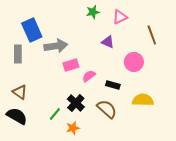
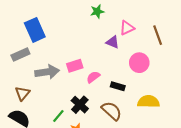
pink triangle: (120, 17) -> (127, 28), moved
gray arrow: (56, 46) -> (47, 72), moved
gray rectangle: (18, 54) -> (20, 54), turned 66
brown triangle: (20, 92) -> (23, 93), turned 35

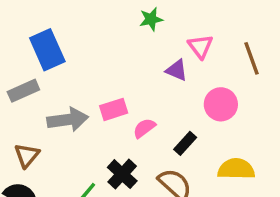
pink triangle: (127, 28) -> (200, 46), turned -42
black rectangle: (118, 86) -> (185, 143), turned -64

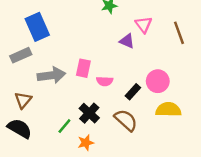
pink circle: (221, 104) -> (158, 81), moved
pink rectangle: (114, 109) -> (83, 68), turned -60
pink semicircle: (144, 128) -> (105, 81), turned -140

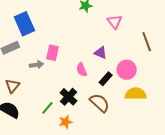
brown line: (179, 33) -> (147, 42), moved
purple triangle: (127, 41) -> (101, 53), moved
pink rectangle: (83, 68) -> (52, 53), moved
gray arrow: (51, 75) -> (36, 65), size x0.6
pink semicircle: (105, 81) -> (82, 70), turned 64

